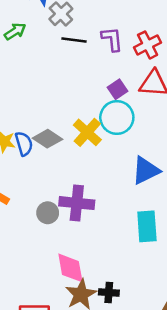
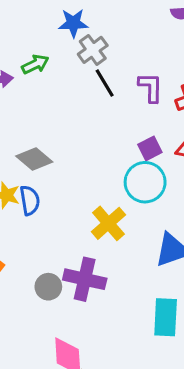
black line: (74, 40) -> (105, 83), turned 45
yellow cross: (87, 132) -> (108, 223), moved
gray diamond: (47, 139) -> (34, 159), moved

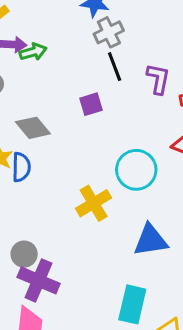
green arrow: (35, 64) -> (33, 52), moved
purple square: (150, 148) -> (91, 104), moved
purple cross: (85, 279) -> (39, 280), moved

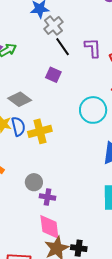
purple square: (91, 104) -> (53, 75), turned -35
yellow cross: (94, 203) -> (40, 131), moved, turned 30
purple cross: (39, 280) -> (47, 197), size x0.6

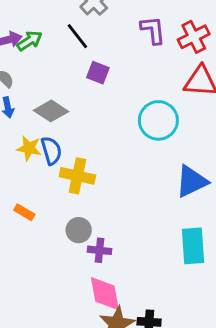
black line: (63, 47) -> (77, 36), moved
yellow cross: (40, 131) -> (77, 176), moved, turned 30

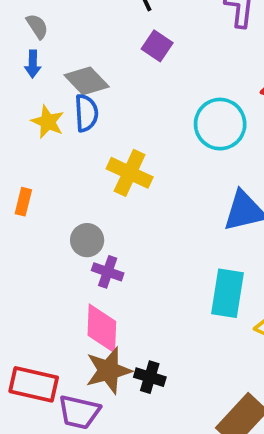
blue semicircle: (51, 151) -> (86, 113), moved
yellow cross: (77, 176) -> (130, 173), moved
orange rectangle: (24, 212) -> (23, 202), turned 60

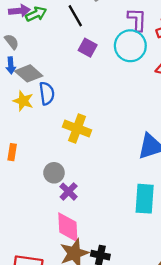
gray diamond: (87, 81) -> (29, 73), moved
cyan circle: (220, 124) -> (130, 46), moved
purple cross: (108, 272) -> (69, 192), turned 30

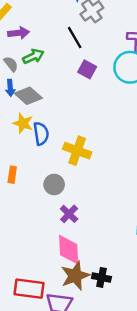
green arrow: (36, 14) -> (33, 56), moved
blue semicircle: (47, 93) -> (41, 134), moved
gray circle: (54, 173) -> (54, 184), moved

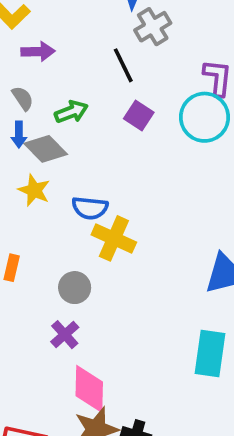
green arrow: (33, 56) -> (71, 112), moved
blue semicircle: (41, 134) -> (90, 208), moved, turned 100
purple cross: (69, 214) -> (65, 335), moved

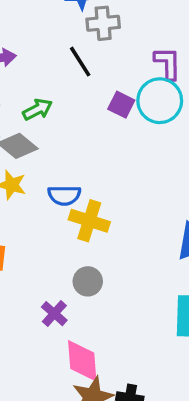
gray cross: (153, 27) -> (103, 23), turned 32
purple square: (139, 115) -> (121, 105), moved
gray circle: (75, 288) -> (88, 281), moved

